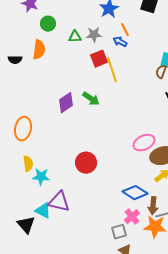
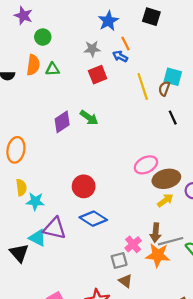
green triangle: (75, 37) -> (52, 69), moved
yellow line: (112, 70) -> (143, 86), moved
blue diamond: (135, 193) -> (93, 219), moved

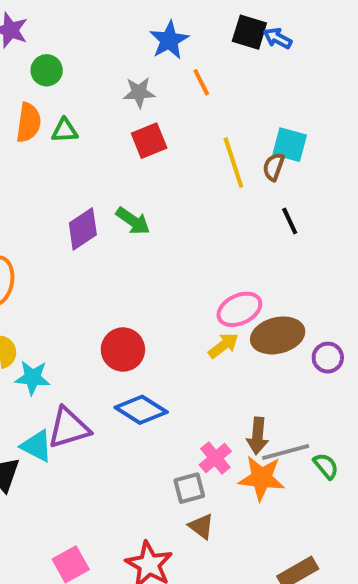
blue arrow: (120, 56) -> (278, 38), moved
yellow arrow: (165, 200) -> (223, 345), moved
purple triangle: (55, 228) -> (69, 428), turned -30

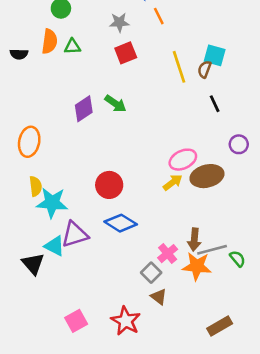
purple circle: (328, 358) -> (239, 144), moved
cyan star: (33, 378) -> (52, 203), size x1.4
gray square: (189, 488) -> (151, 273), turned -30

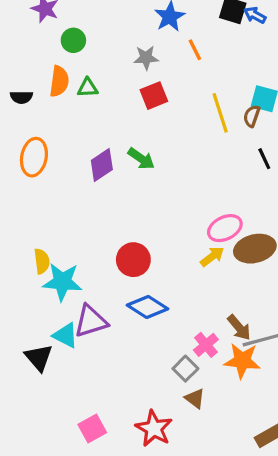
orange ellipse: (29, 142) -> (34, 157), moved
brown arrow: (194, 240) -> (239, 327), turned -45

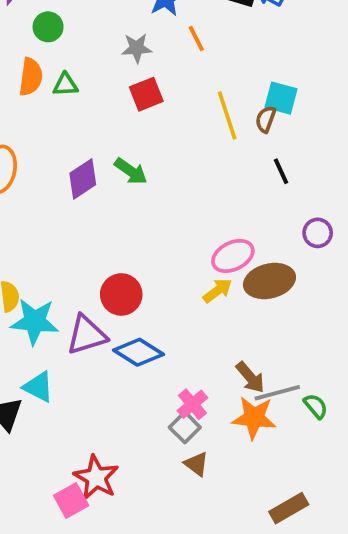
purple triangle: (91, 321) -> (87, 335), moved
pink cross: (206, 345) -> (192, 404), moved
red star: (154, 428) -> (96, 477), moved

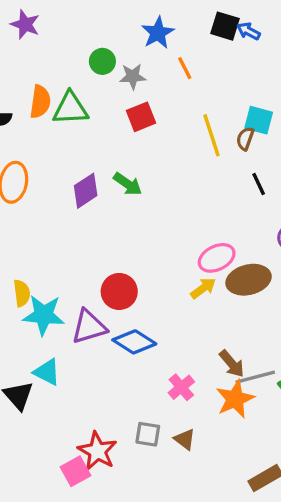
green circle: (48, 27) -> (102, 61), moved
green triangle: (65, 85) -> (70, 108), size x1.6
orange star: (254, 418) -> (235, 399), turned -30
gray square: (185, 427) -> (148, 434), moved, turned -36

